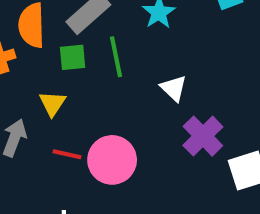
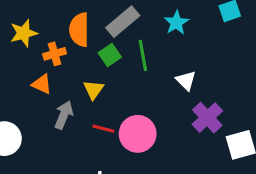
green square: (73, 57) -> (110, 55), turned -30

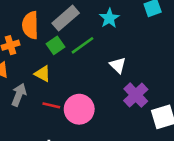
green line: (143, 55) -> (82, 45), turned 65
yellow triangle: (93, 90) -> (43, 74), turned -36

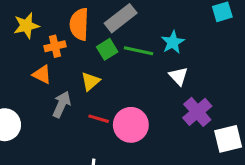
cyan star: (109, 18) -> (173, 42), moved
green line: (82, 45) -> (138, 51), turned 45
yellow triangle: (43, 74) -> (90, 81), turned 48

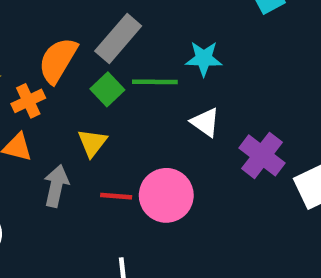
orange semicircle: (79, 24) -> (58, 60), turned 40
cyan star: (173, 42) -> (204, 59), turned -30
white triangle: (178, 76) -> (205, 122), moved

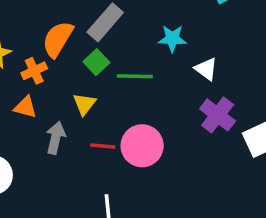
green line: (155, 82) -> (135, 76), moved
white triangle: (205, 122) -> (206, 69), moved

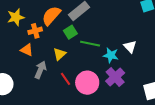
cyan star: (172, 38) -> (111, 55), moved
purple cross: (218, 115) -> (115, 77), moved
red line: (103, 146) -> (66, 79), turned 40

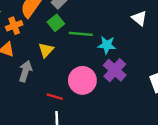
white triangle: (130, 47) -> (139, 18), moved
red line: (66, 79) -> (55, 97), moved, turned -32

